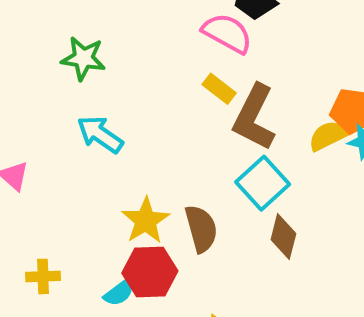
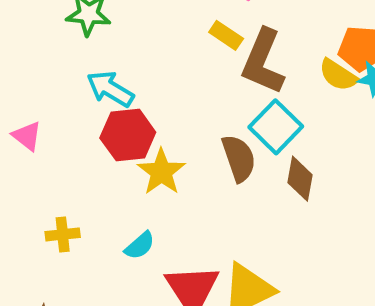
yellow semicircle: (328, 136) -> (338, 75), turned -117
brown semicircle: (201, 229) -> (239, 158), moved
red hexagon: (150, 272) -> (128, 135), moved

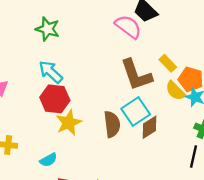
yellow rectangle: (226, 35) -> (168, 63), moved
brown L-shape: (263, 62) -> (136, 75), turned -54
brown diamond: (300, 179) -> (149, 127), moved, turned 35

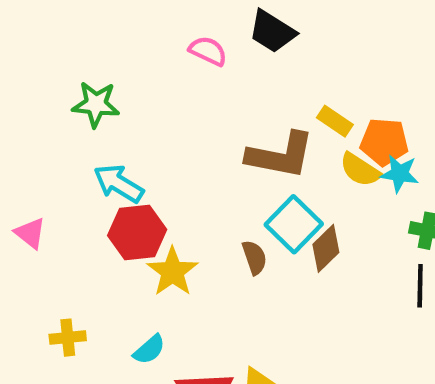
pink semicircle: (128, 27) -> (208, 51), moved, size x0.7
brown L-shape: (136, 75) -> (280, 155), turned -48
brown semicircle: (112, 124) -> (254, 257), size x0.7

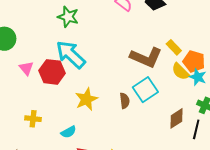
cyan arrow: (119, 184) -> (71, 54), size x1.4
red hexagon: (137, 233) -> (52, 72), moved
brown diamond: (326, 248) -> (177, 118), moved

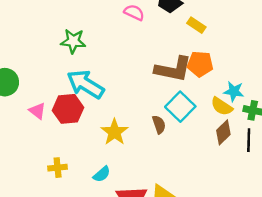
yellow rectangle: (174, 47) -> (196, 25), moved
orange pentagon: (194, 61) -> (200, 64), moved
yellow semicircle: (180, 71) -> (222, 106), moved
cyan star: (198, 77) -> (234, 91), moved

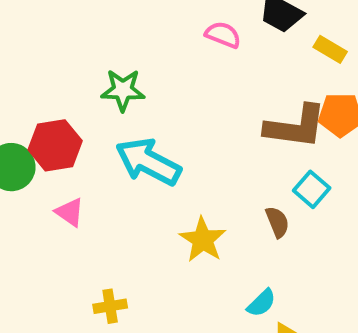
cyan square: (180, 107) -> (312, 189), size x0.7
red hexagon: (68, 109) -> (55, 145), moved
cyan semicircle: (102, 174) -> (261, 303), moved

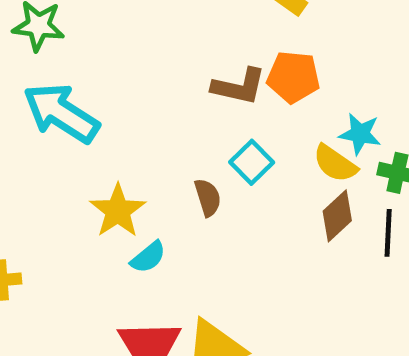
brown L-shape: (295, 127) -> (239, 86), size x0.7
cyan semicircle: (261, 303) -> (148, 257), moved

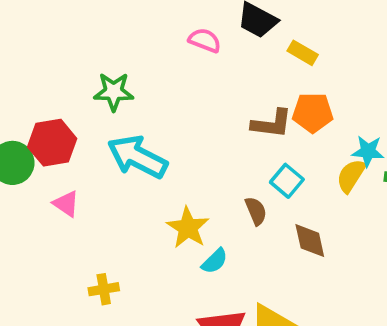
yellow semicircle: (335, 164) -> (351, 176), turned 93
brown diamond: (337, 216) -> (310, 241), moved, turned -54

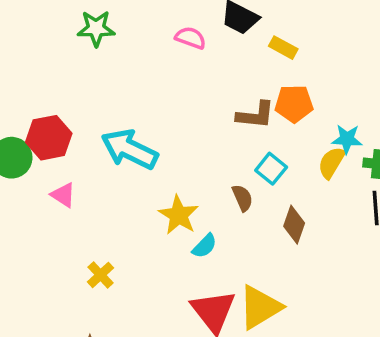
green star: (114, 92) -> (96, 28), moved
brown diamond: (310, 241) -> (294, 225), turned 33
yellow cross: (104, 289) -> (101, 275), turned -32

